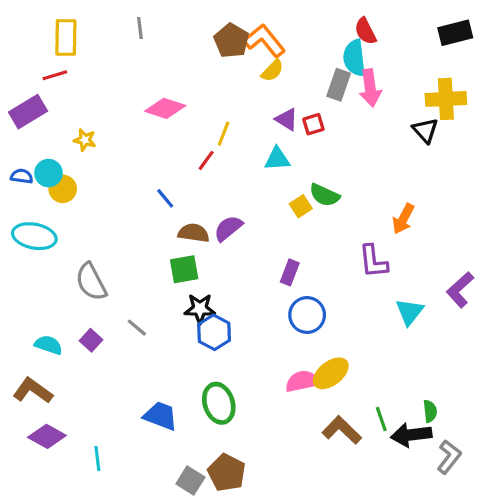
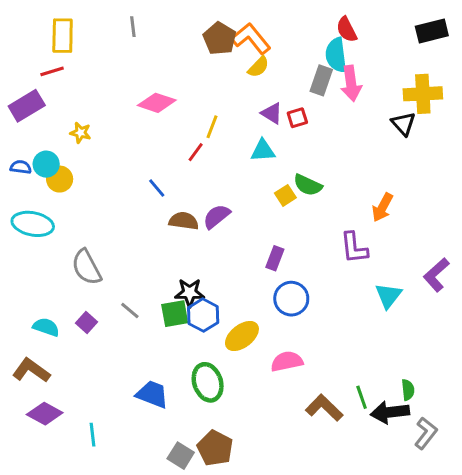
green square: (184, 269) -> (175, 314), moved
yellow ellipse: (331, 373) -> (242, 336), moved

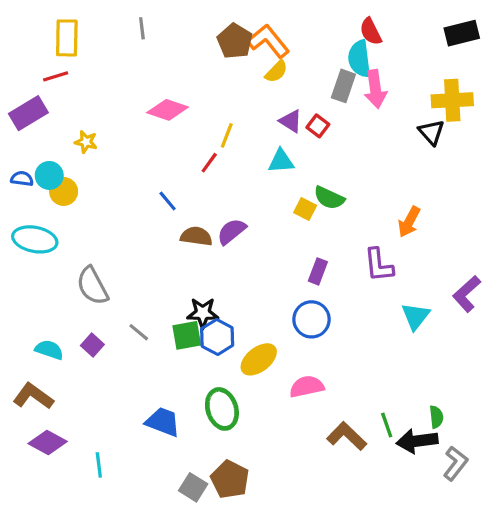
red square: (297, 118) -> (318, 126), turned -36
yellow square: (285, 195) -> (305, 209), turned -30
purple rectangle: (275, 258) -> (318, 271), moved

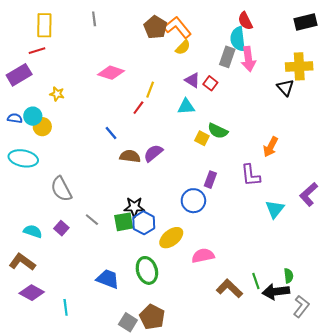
blue circle: (312, 319) -> (193, 201), moved

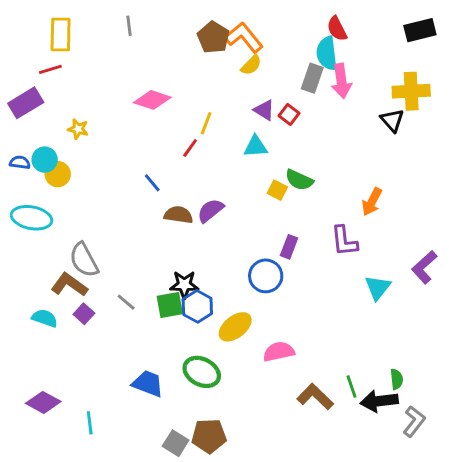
brown L-shape: (22, 262) -> (69, 285), moved
green ellipse: (147, 270) -> (202, 372), turned -45
brown pentagon: (152, 317) -> (209, 436), turned -30

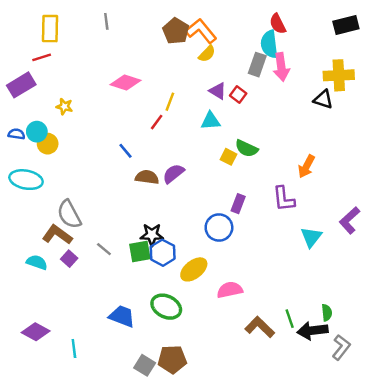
black triangle: (392, 120) -> (323, 99), turned -30

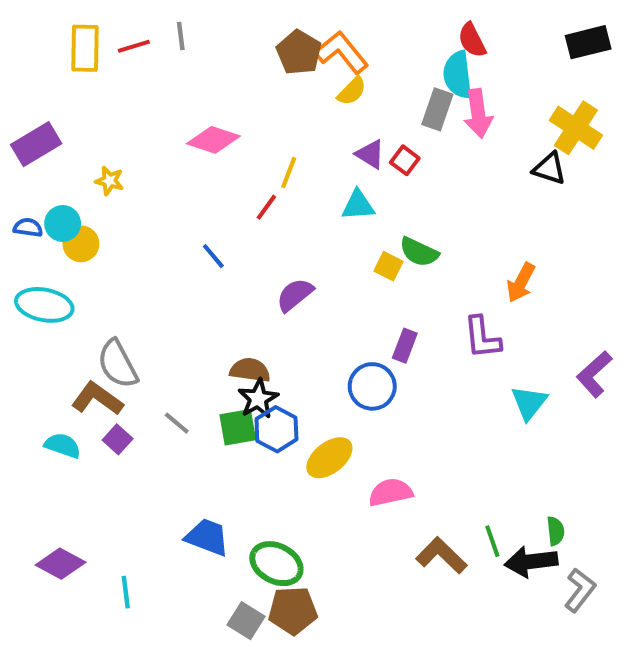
red line: (42, 57) -> (134, 46), moved
yellow cross: (339, 75) -> (576, 128), turned 36
brown semicircle: (147, 177) -> (250, 370), moved
black star: (152, 235) -> (258, 399), turned -30
green ellipse: (166, 307) -> (276, 564), moved

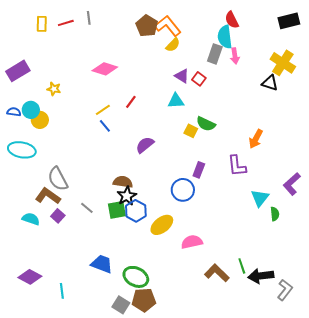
yellow rectangle: (85, 48) -> (42, 24), size x0.7
pink arrow: (478, 113) -> (235, 56), size x0.7
yellow line: (289, 173) -> (103, 110), moved, turned 35
green semicircle: (556, 531) -> (275, 214), moved

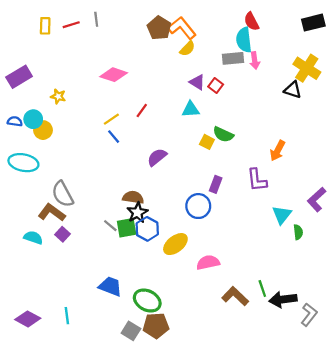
gray rectangle: (215, 54) -> (233, 58), turned 66
gray line: (87, 208) -> (110, 226), moved
purple diamond: (30, 277) -> (28, 319), moved

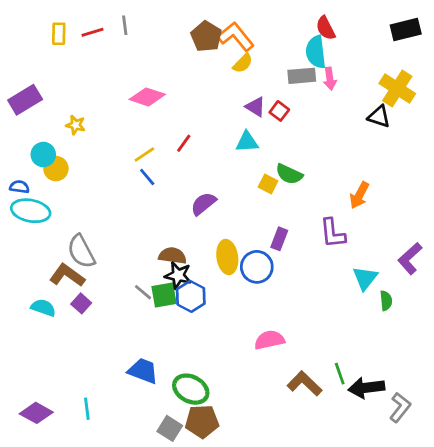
blue semicircle: (15, 121) -> (19, 187), moved
black star: (137, 213) -> (178, 275), turned -30
yellow ellipse: (175, 244) -> (227, 257), moved, turned -60

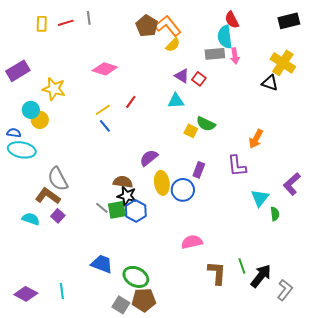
yellow star: (76, 125) -> (54, 89), size x1.6
purple semicircle: (203, 204) -> (149, 158), moved
brown L-shape: (305, 383) -> (217, 273), turned 50
black arrow: (366, 388) -> (261, 276), turned 135

